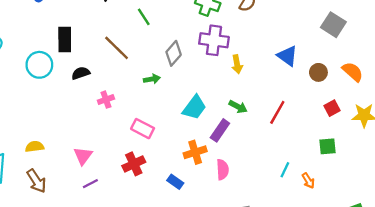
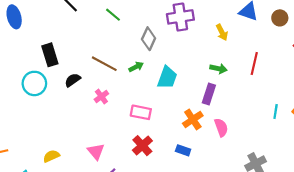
brown line: (117, 48) -> (104, 64), moved
yellow arrow: (237, 64) -> (222, 32), moved
cyan trapezoid: (194, 107) -> (167, 78), moved

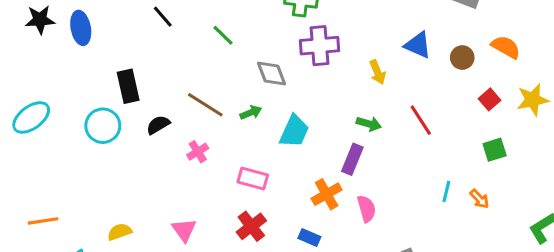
gray diamond: (149, 39) -> (271, 73), turned -50
red line: (254, 63) -> (421, 120), turned -50

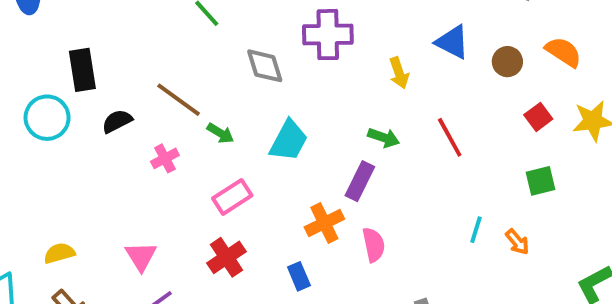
green arrow: (251, 112) -> (220, 133), moved, turned 50
pink rectangle: (253, 178) -> (232, 197), turned -52
blue rectangle: (309, 237) -> (299, 276), turned 40

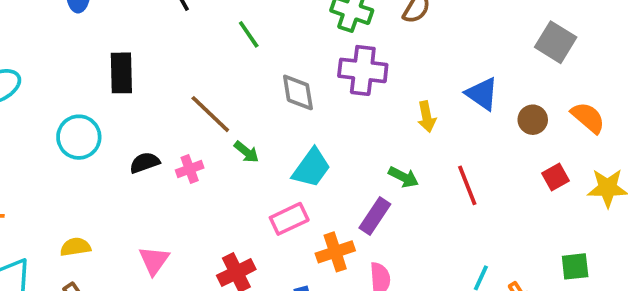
cyan circle: (47, 118) -> (79, 137), moved
black semicircle: (117, 121) -> (145, 163), moved
green square: (540, 181) -> (575, 266), moved
pink rectangle: (232, 197) -> (289, 219), moved

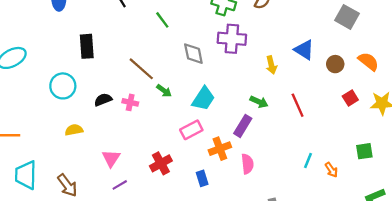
pink cross: (190, 169) -> (130, 102), turned 35
yellow semicircle: (75, 247) -> (74, 130), moved

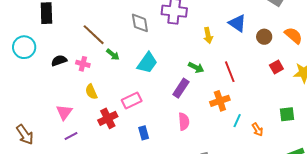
yellow semicircle: (74, 130) -> (91, 92), moved, turned -105
pink rectangle: (191, 130) -> (132, 101), moved
orange cross: (220, 149) -> (220, 101), moved

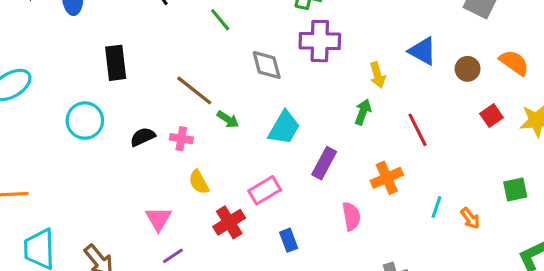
green arrow: (196, 67) -> (363, 112), moved, turned -91
purple rectangle: (181, 88) -> (324, 163), moved
orange cross: (220, 101) -> (387, 178), moved

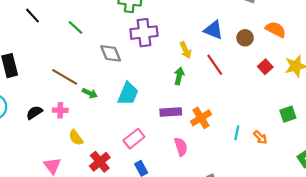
red line: (418, 130) -> (215, 65), moved
purple rectangle: (324, 163) -> (171, 112), moved, turned 66
pink rectangle: (265, 190) -> (134, 139), moved

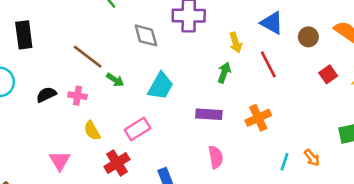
orange cross: (201, 118) -> (258, 118), moved
cyan line: (237, 133) -> (285, 162), moved
pink rectangle: (134, 139) -> (137, 129), moved

